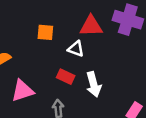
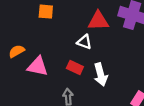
orange square: (45, 32) -> (46, 12), moved
pink triangle: (23, 91) -> (38, 66), moved, turned 30

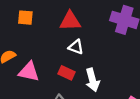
orange square: (46, 12) -> (25, 18), moved
red triangle: (98, 21) -> (70, 21), moved

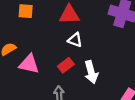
red rectangle: (67, 73) -> (66, 65), turned -63

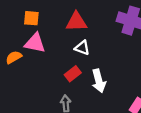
pink triangle: (29, 64) -> (35, 43), moved

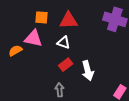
orange square: (31, 18) -> (41, 17), moved
white triangle: (82, 48) -> (64, 43), moved

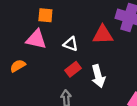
red triangle: (69, 20) -> (103, 35), moved
orange semicircle: (15, 51) -> (18, 66), moved

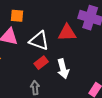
white triangle: (71, 44) -> (39, 41), size x1.5

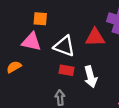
red rectangle: (41, 63) -> (66, 70), turned 48

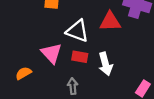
pink triangle: (31, 42) -> (52, 53), moved, turned 35
orange semicircle: (14, 67) -> (23, 73), moved

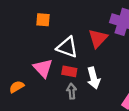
red triangle: (110, 22) -> (98, 38), turned -45
gray arrow: (73, 86) -> (72, 91), moved

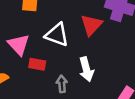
pink triangle: (43, 68) -> (19, 45), moved
red rectangle: (69, 71) -> (37, 64), moved

